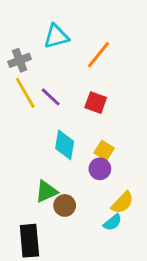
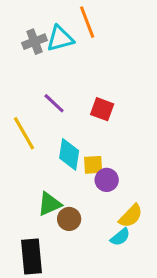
orange line: (98, 55) -> (87, 22), moved, turned -60
gray cross: (20, 60) -> (34, 42), moved
yellow line: (25, 93) -> (24, 133), moved
yellow square: (104, 151) -> (93, 165), moved, turned -36

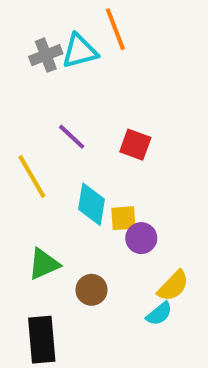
green triangle: (50, 204) -> (44, 264), moved

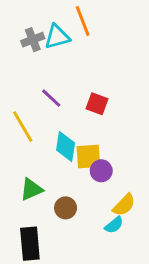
yellow square: (123, 218) -> (88, 157), size x1.4

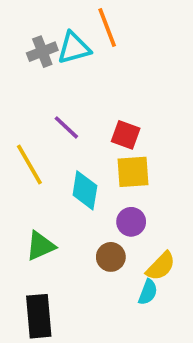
yellow square: (88, 157) -> (133, 172), moved
brown circle: (66, 208) -> (111, 257), moved
cyan semicircle: (114, 225) -> (148, 292), turned -30

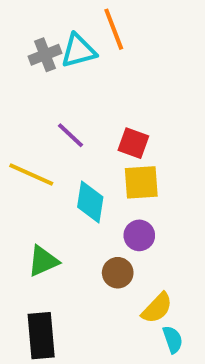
yellow line: (29, 164) -> (31, 175), turned -36
yellow semicircle: (161, 266) -> (157, 308), moved
cyan semicircle: (148, 292) -> (173, 340), moved, turned -40

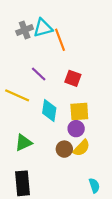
orange line: (114, 29) -> (60, 40), moved
yellow square: (141, 182) -> (79, 112), moved
yellow semicircle: (157, 308) -> (81, 148), moved

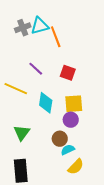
green triangle: (24, 143) -> (22, 133), turned -30
yellow semicircle: (81, 148) -> (76, 167), moved
cyan semicircle: (94, 185) -> (68, 150), moved, turned -96

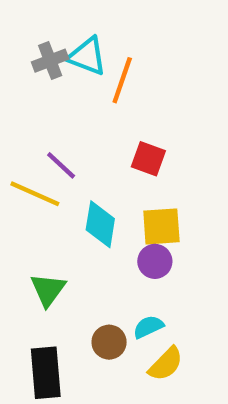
cyan triangle: (40, 26) -> (87, 56), turned 36
orange line: (56, 37) -> (122, 80), turned 40
purple line: (36, 69) -> (61, 165), moved
brown circle: (60, 139) -> (109, 342), moved

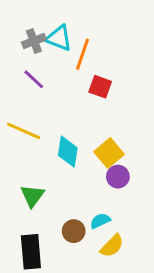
red square: (148, 159) -> (100, 87), moved
purple line: (61, 165) -> (34, 79), moved
yellow square: (161, 226) -> (109, 153), turned -36
purple circle: (155, 261) -> (118, 177), moved

